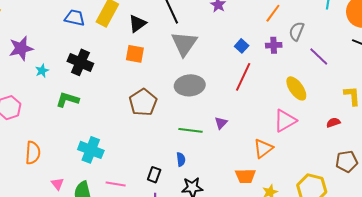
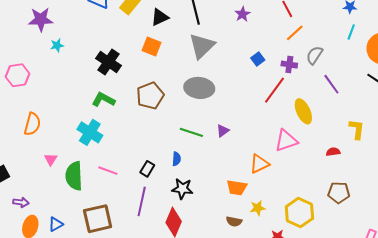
black cross: (80, 62) -> (109, 62), moved
red line: (243, 77) -> (274, 90), moved
green L-shape: (67, 100) -> (103, 100), moved

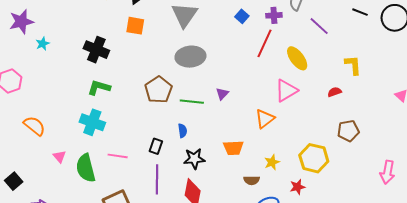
brown pentagon: (150, 96) -> (159, 90), moved
orange semicircle: (32, 124) -> (34, 126), turned -55
orange trapezoid: (237, 188) -> (233, 148), moved

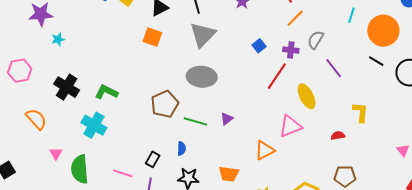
black cross: (96, 50) -> (67, 87), moved
pink line: (118, 156) -> (123, 173), moved

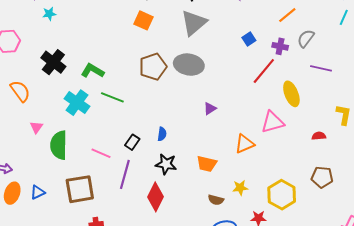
purple line: (334, 68) -> (321, 68), turned -45
brown pentagon: (165, 104) -> (153, 67), moved
green line: (195, 121) -> (112, 97), moved

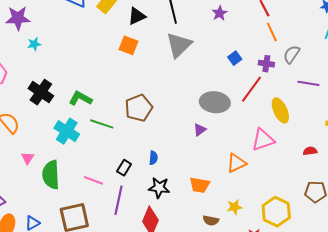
orange line: (287, 15) -> (272, 32), turned -72
gray ellipse: (189, 65) -> (215, 102), moved
brown pentagon: (153, 67) -> (139, 108), moved

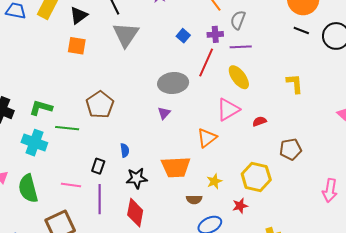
purple line: (308, 83) -> (241, 47), moved
red semicircle: (310, 151) -> (259, 121), moved
orange trapezoid: (200, 185) -> (176, 167), size x1.4

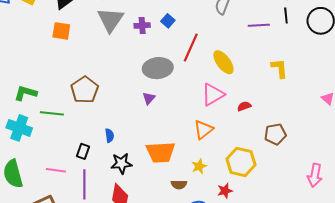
black line: (301, 31) -> (286, 15), turned 63
purple cross: (215, 34) -> (142, 25), moved
purple line: (241, 47) -> (259, 25), moved
orange triangle: (207, 138) -> (203, 130), moved

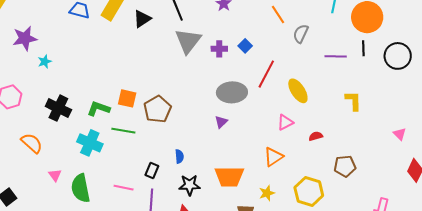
orange square: (61, 31) -> (127, 98), moved
pink triangle: (213, 94) -> (285, 122), size x0.7

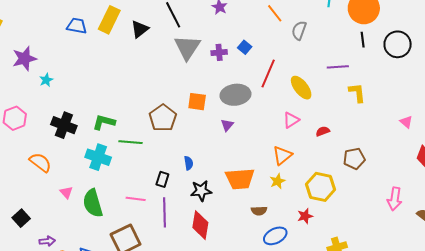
purple line: (336, 56) -> (338, 67), moved
orange square: (127, 98) -> (197, 102), moved
yellow star: (267, 193) -> (278, 181), moved

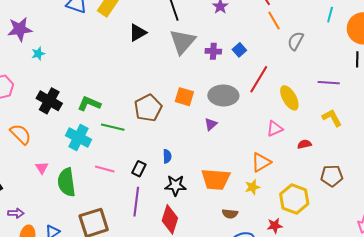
black triangle: (140, 29) -> (138, 33), moved
yellow L-shape: (357, 93) -> (332, 118), moved, turned -30
pink line: (136, 199) -> (105, 169), moved

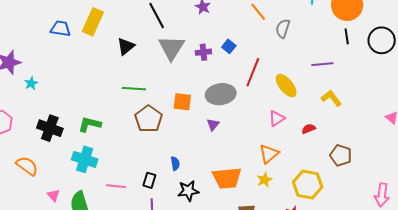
green line: (113, 127) -> (134, 89), moved
brown pentagon: (332, 176) -> (341, 155), turned 30

